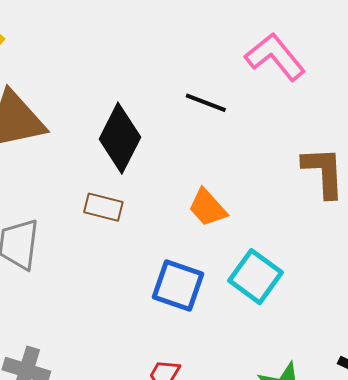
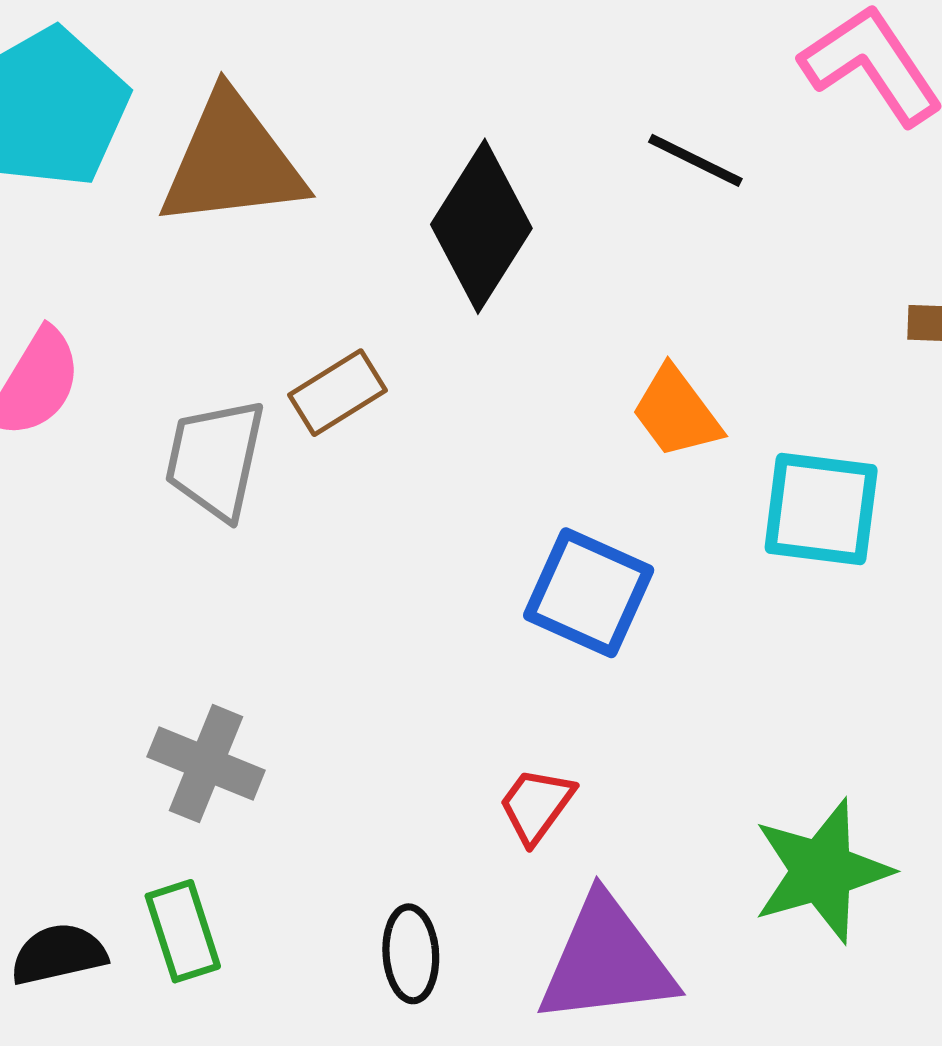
brown rectangle: (103, 207) -> (338, 393), moved, turned -51
cyan square: (256, 277) -> (821, 509), moved, turned -34

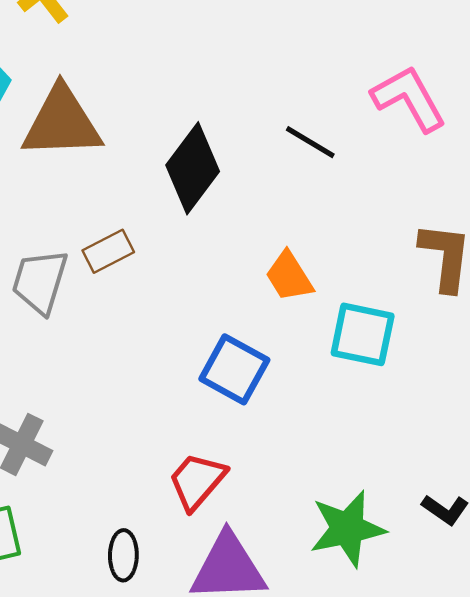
red trapezoid: (536, 805) -> (197, 481), size x1.4

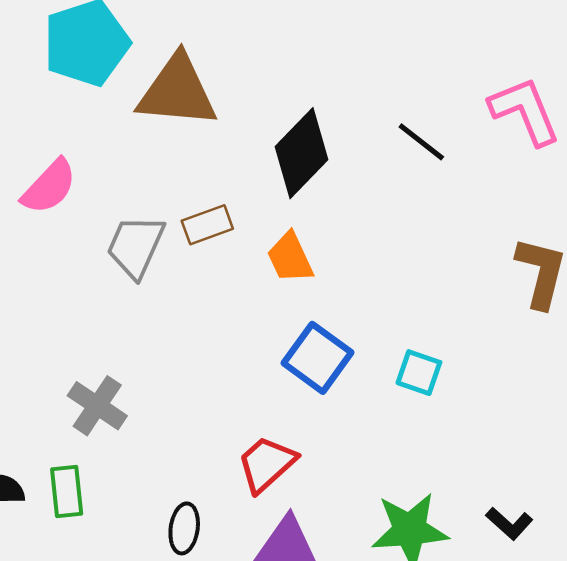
orange trapezoid: (289, 276) -> (290, 258), moved
cyan square: (363, 334) -> (419, 373), moved, size x0.7

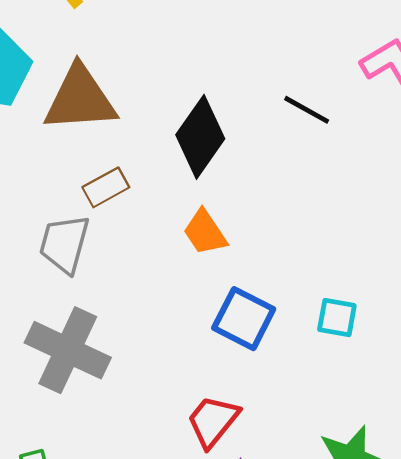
brown rectangle: (207, 225) -> (106, 187), moved
gray cross: (97, 406) -> (68, 350), moved, size x1.5

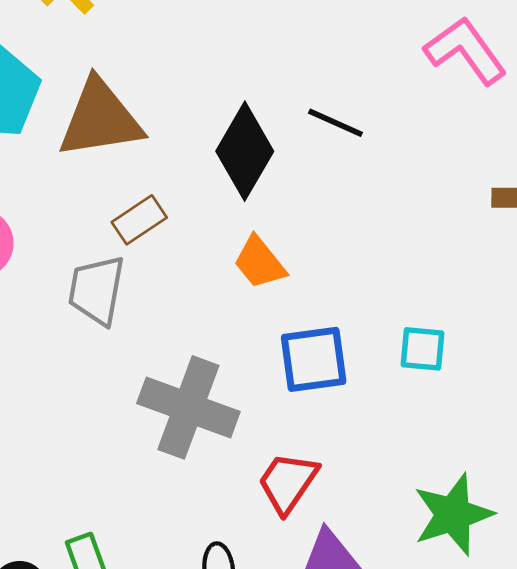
black line: (307, 110) -> (335, 123), moved
blue square: (244, 319) -> (314, 359), turned -30
gray cross: (68, 350) -> (188, 407), moved

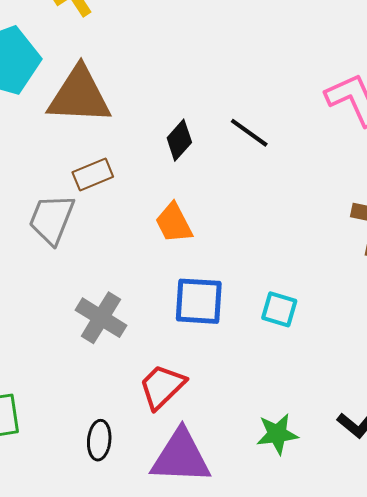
black diamond: (245, 151) -> (179, 140), size x0.6
gray cross: (188, 407) -> (101, 318), size x0.7
green star: (453, 514) -> (277, 434), size x0.7

